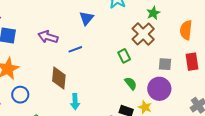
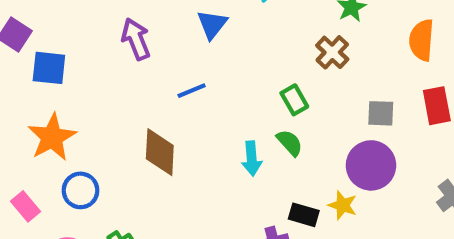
brown cross: (143, 34) -> (332, 52), size x0.7
purple arrow: (48, 37) -> (136, 39), moved, turned 54
green semicircle: (131, 83) -> (290, 143), moved
cyan arrow: (75, 102) -> (252, 159), moved

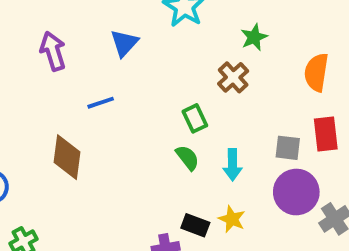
gray square: (381, 113) -> (288, 148), moved
cyan arrow: (252, 159) -> (233, 165), moved
purple circle: (371, 165) -> (296, 192), moved

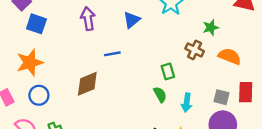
orange semicircle: (316, 72) -> (230, 56), moved, turned 95
brown cross: (233, 77) -> (195, 50), turned -30
brown diamond: (67, 157) -> (87, 84), turned 52

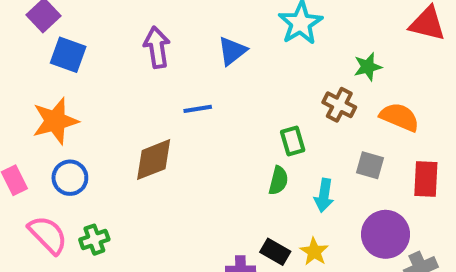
green semicircle: (160, 95) -> (278, 180), turned 42
gray square: (222, 97) -> (370, 165), moved

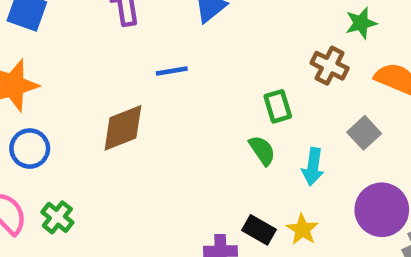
gray square: (370, 165) -> (364, 133), turned 32
green semicircle: (278, 180) -> (262, 150), turned -48
green cross: (94, 240) -> (57, 217), turned -32

